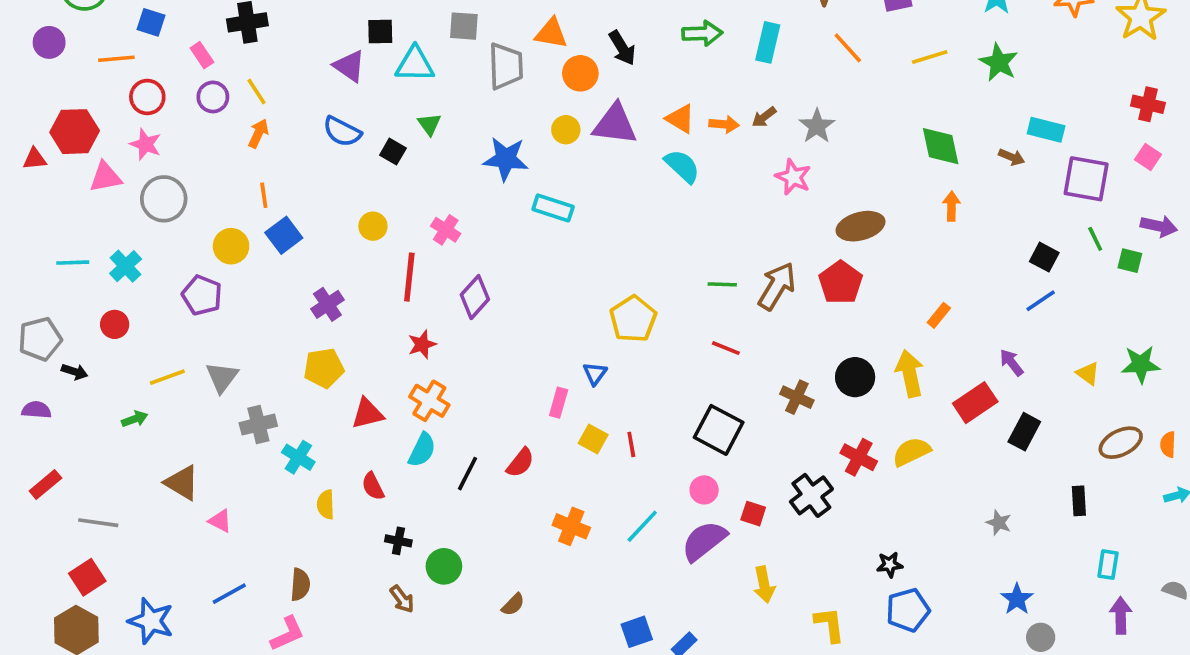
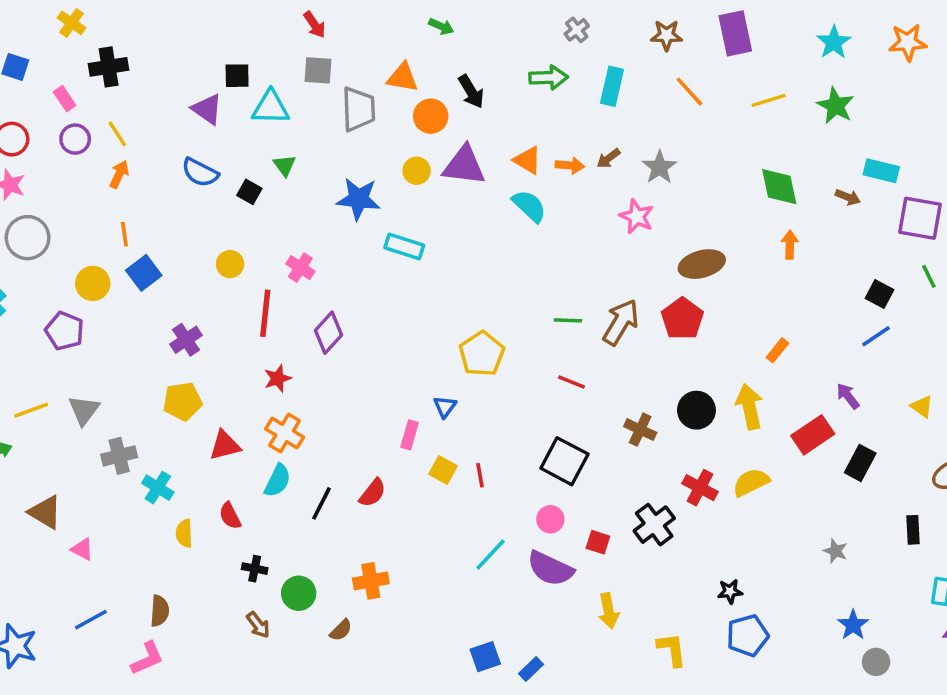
orange cross: (571, 526) -> (371, 581), moved, turned -32
purple semicircle: (704, 541) -> (550, 569), turned -117
brown semicircle: (513, 605) -> (341, 630), moved

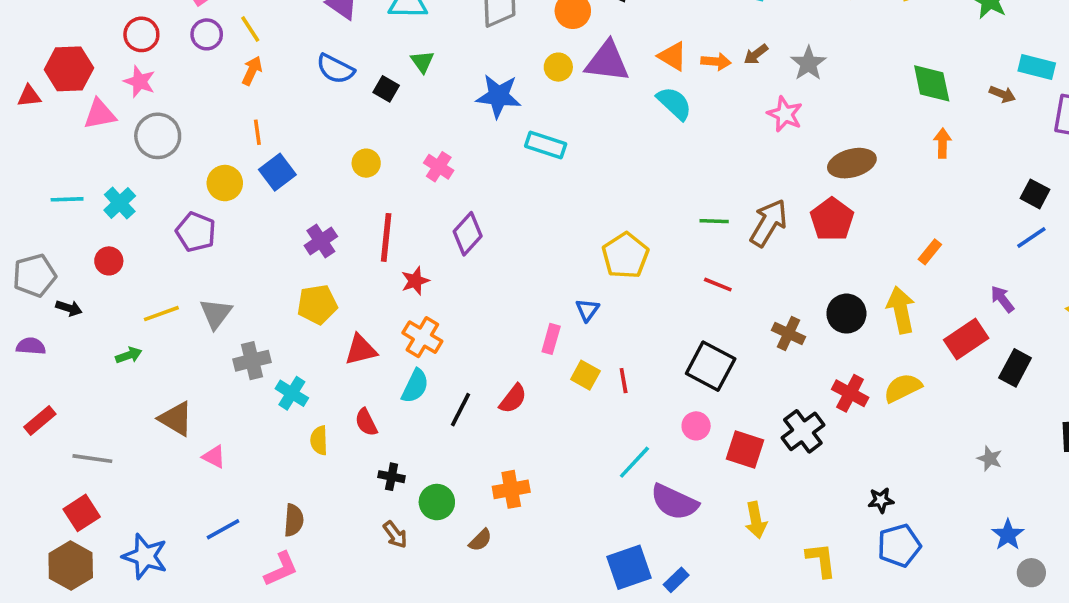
red line: (265, 313) -> (386, 237), moved
red square: (598, 542) -> (745, 449), size x1.5
purple semicircle: (550, 569) -> (674, 502), moved
blue square: (485, 657) -> (629, 567), size x1.4

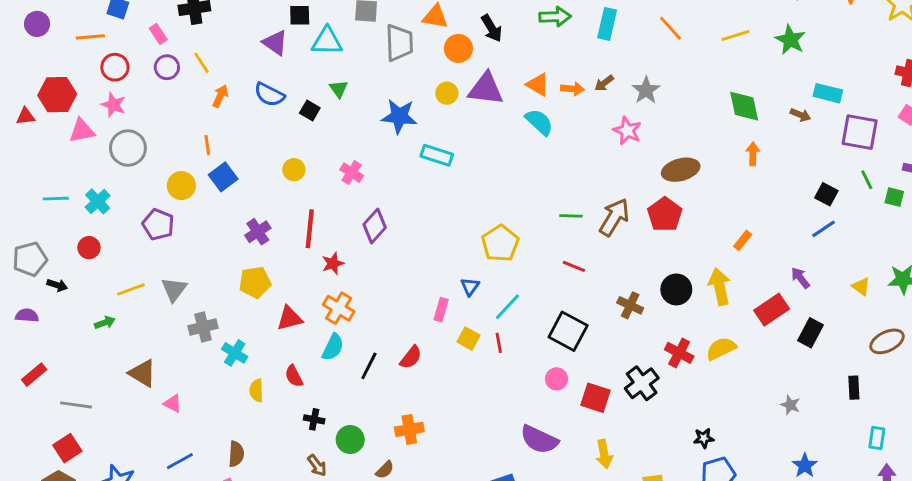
orange arrow: (252, 71) -> (220, 96), moved
cyan line: (634, 462) -> (507, 307), moved

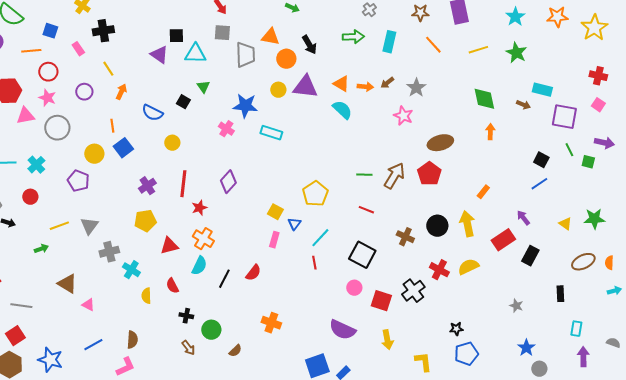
purple circle: (167, 67) -> (84, 92), moved
blue semicircle: (269, 95) -> (152, 113), moved
pink cross: (352, 173) -> (226, 129), moved
yellow square: (469, 339) -> (275, 212), moved
orange cross: (409, 429) -> (271, 323), moved, turned 30

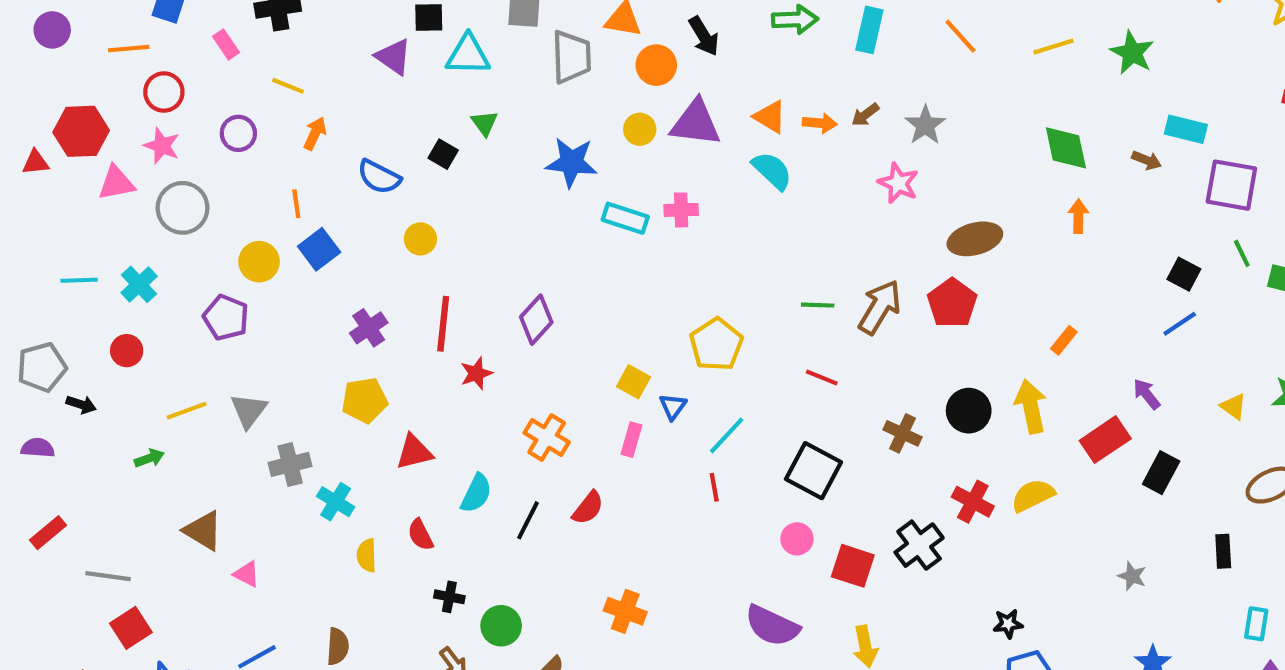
yellow line: (108, 69) -> (288, 86), turned -35
pink cross: (226, 129) -> (681, 210), moved, turned -35
orange cross: (203, 239) -> (547, 438), moved
red square: (15, 336) -> (131, 628), moved

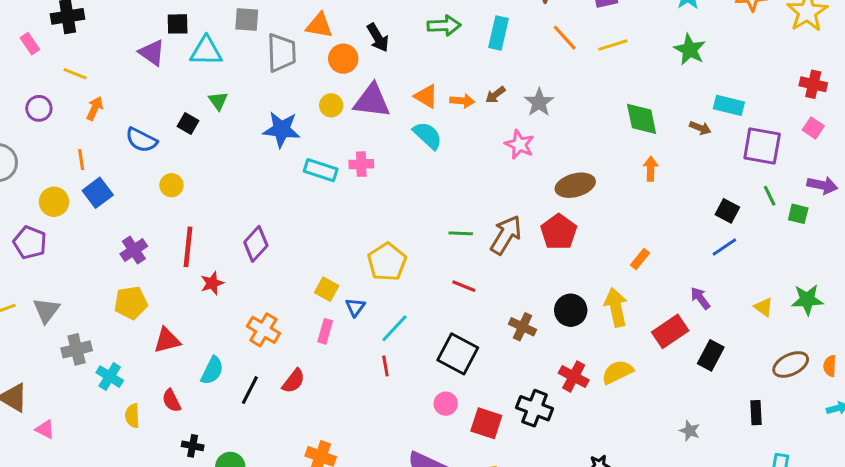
yellow line: (1054, 46) -> (613, 45), moved
black cross: (919, 545) -> (535, 408), turned -32

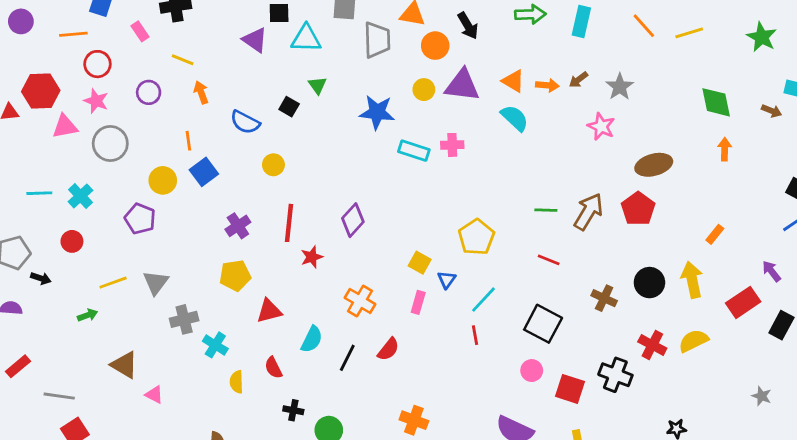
orange arrow: (95, 108) -> (201, 92), turned -45

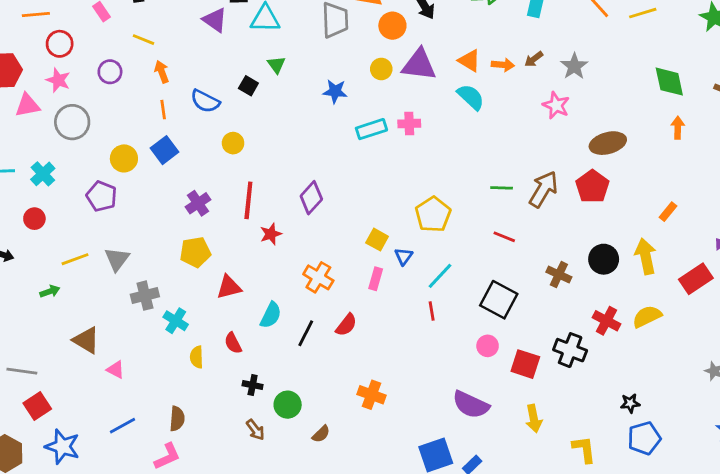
blue star: (377, 112) -> (335, 91), size x0.7
orange line: (188, 141) -> (163, 110), moved
cyan rectangle: (414, 151) -> (371, 129), turned -36

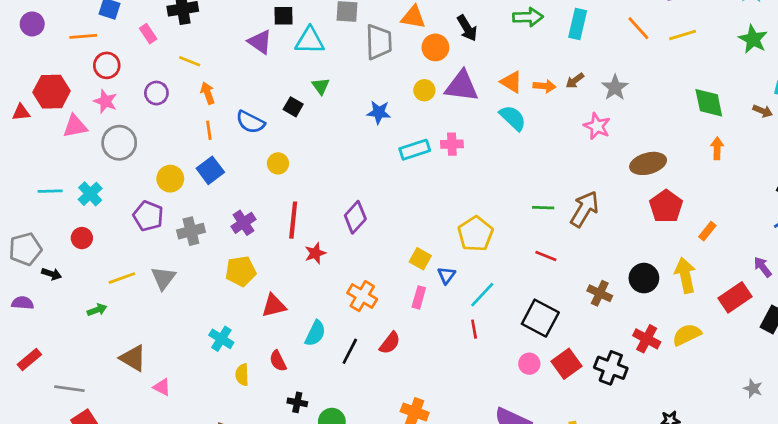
red pentagon: (592, 186) -> (666, 206), moved
gray cross: (145, 296) -> (191, 231), moved
red square: (525, 364) -> (567, 364), moved, turned 36

